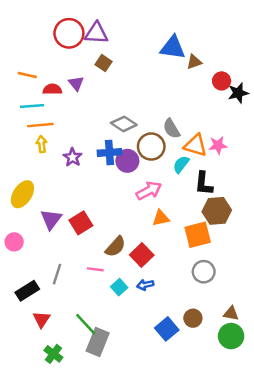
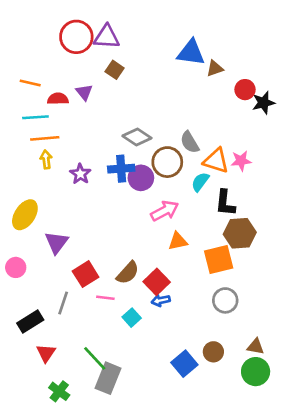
red square: (81, 223) -> (86, 274), moved
blue arrow: (145, 285) -> (161, 300), moved

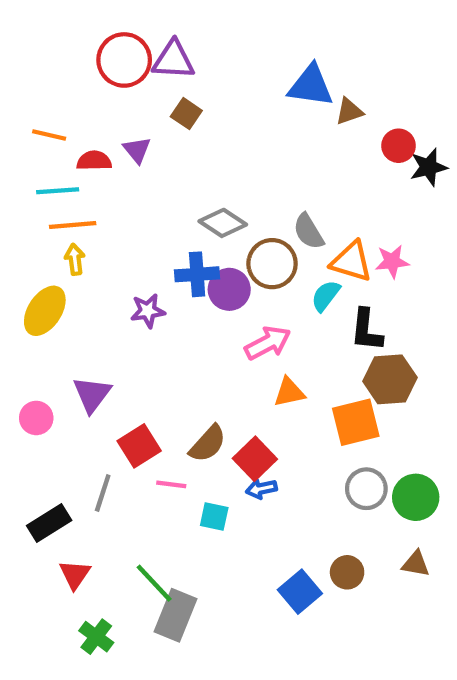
purple star: (80, 174) -> (148, 311), moved, turned 30
yellow ellipse: (25, 215) -> (45, 311), moved
pink circle: (16, 267) -> (36, 418), moved
cyan square: (132, 318) -> (214, 517), turned -36
green circle: (256, 372) -> (416, 497), moved

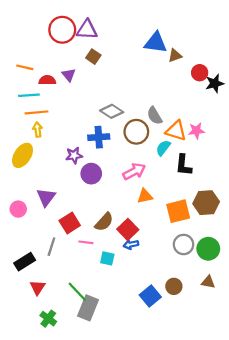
purple circle: (229, 289) -> (91, 174), moved
brown hexagon: (390, 379) -> (206, 203), moved

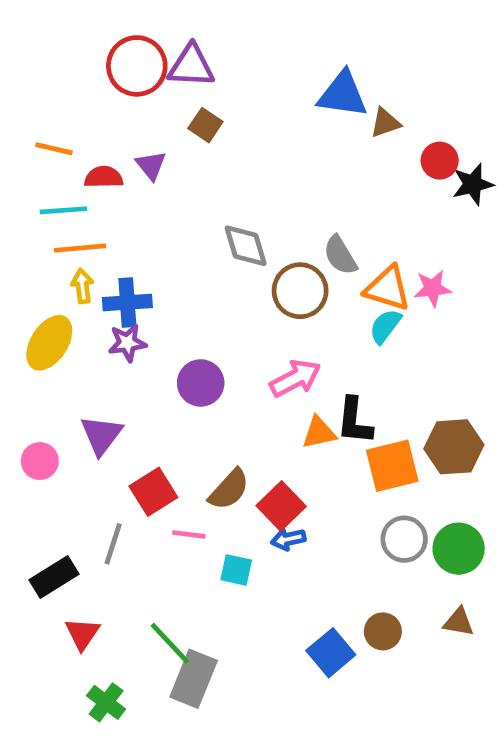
gray diamond: (112, 111) -> (246, 246), turned 40
blue cross: (99, 137) -> (127, 303), moved
cyan semicircle: (163, 148) -> (385, 326), moved
purple star: (74, 155) -> (127, 343), moved
black L-shape: (184, 165) -> (354, 421), moved

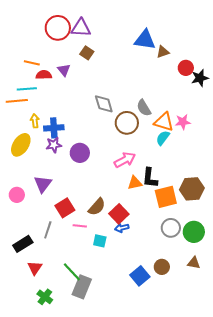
orange line: (54, 149) -> (32, 63), moved
orange line: (80, 248) -> (17, 101), moved
purple circle: (201, 383) -> (80, 153), moved

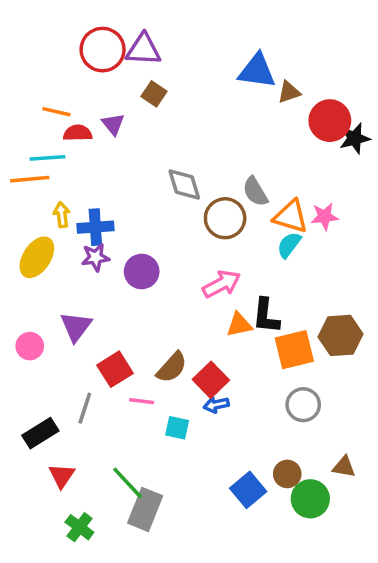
red circle: (186, 68) -> (330, 121), size x1.5
green circle: (194, 232) -> (310, 499), moved

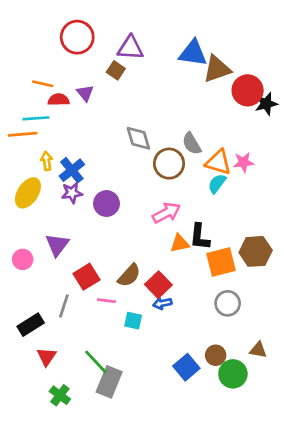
purple triangle: (143, 50) -> (130, 48), moved
brown triangle: (289, 92) -> (217, 69), size x1.6
blue cross: (95, 227) -> (72, 170), turned -35

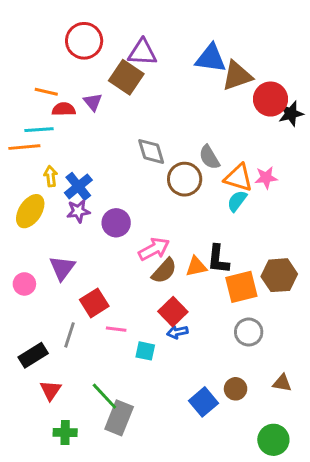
brown square: (116, 70) -> (126, 77), size x1.6
pink arrow: (166, 213) -> (154, 249), moved
brown semicircle: (129, 275) -> (164, 271), moved
green circle: (233, 374) -> (273, 440), moved
green cross: (60, 395) -> (65, 432), turned -36

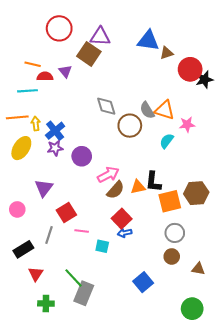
brown triangle: (237, 76) -> (167, 53), size x0.6
orange line: (24, 147) -> (17, 117), moved
orange triangle: (238, 178) -> (165, 110), moved
pink circle: (24, 284) -> (17, 209), moved
brown circle: (236, 389) -> (172, 256), moved

